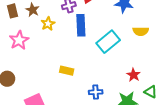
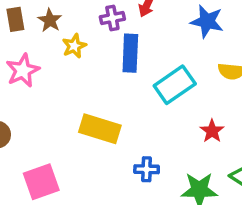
yellow rectangle: (67, 71) -> (100, 129), size x1.6
red star: (133, 75) -> (212, 131), moved

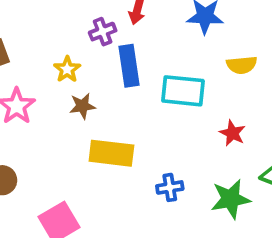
brown star: (50, 20) -> (82, 106), moved, turned -30
cyan rectangle: (175, 85) -> (183, 91), turned 51

